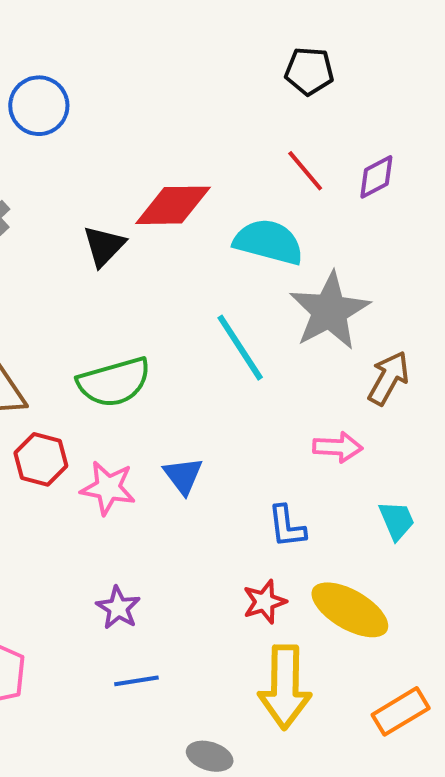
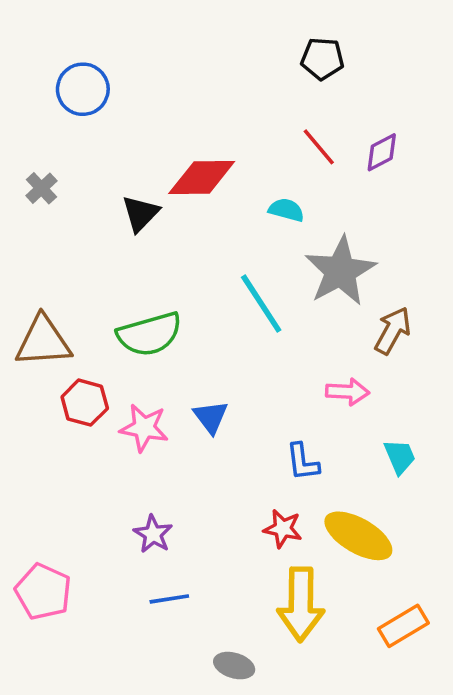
cyan semicircle: (269, 242) -> (286, 210), size x0.6
red star: (264, 602) -> (283, 529), turned 30

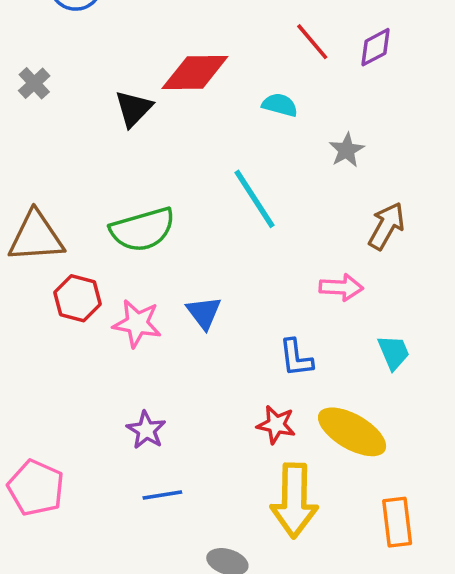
gray star: (340, 271) -> (347, 150), moved, size x0.5
orange rectangle: (403, 626) -> (397, 522), turned -66

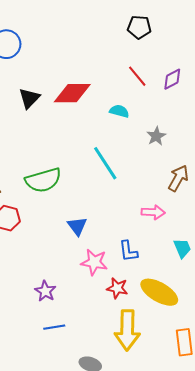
black triangle: (133, 109) -> (29, 98), moved
pink star: (137, 323) -> (94, 262), moved

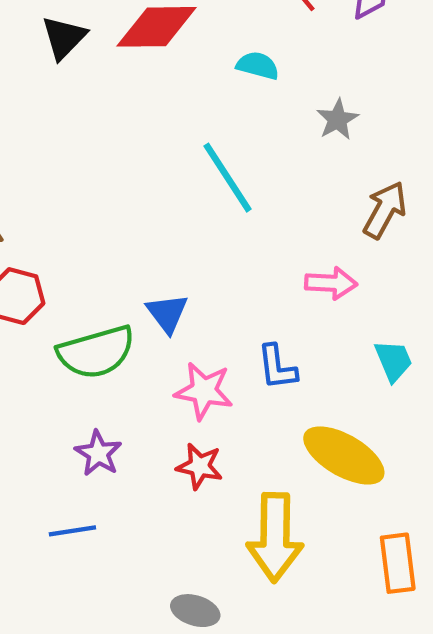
green semicircle: (43, 180) -> (96, 352), moved
red star: (117, 288) -> (200, 466), moved
blue line: (54, 327) -> (72, 531), moved

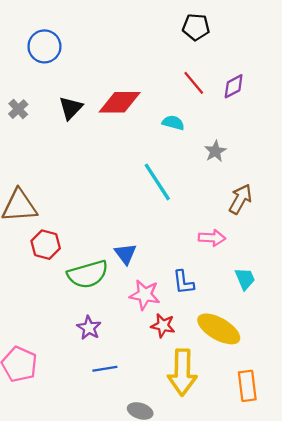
red star: (200, 466) -> (163, 326), moved
blue line: (72, 531) -> (105, 369), moved

